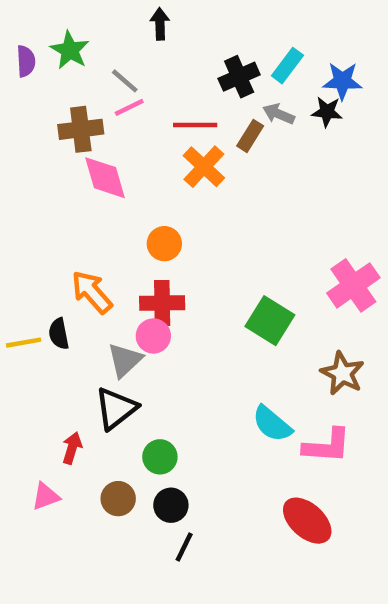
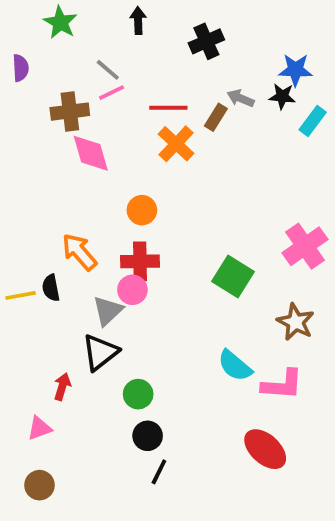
green star: (70, 50) -> (60, 22), moved
purple semicircle: (26, 61) -> (21, 68), moved
cyan rectangle: (287, 66) -> (313, 121), moved
black cross: (239, 77) -> (206, 41), moved
brown circle: (118, 499) -> (39, 485), moved

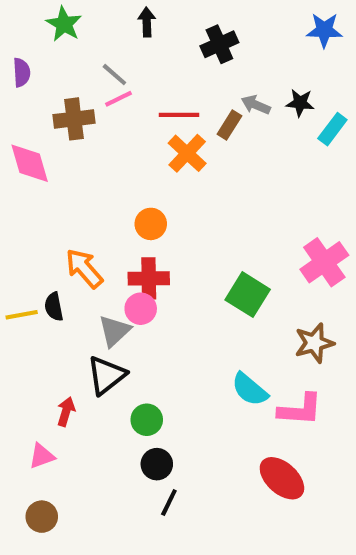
blue star: (296, 70) -> (324, 30), moved
pink diamond: (91, 153) -> (30, 163), moved
brown star: (296, 322) -> (314, 343), turned 30

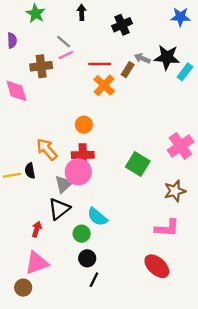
black star: (300, 103) -> (167, 57), size x1.6
pink circle: (141, 309) -> (78, 172), size x1.5
cyan semicircle: (250, 389) -> (97, 217), moved
pink triangle: (42, 456) -> (37, 263), moved, size x1.6

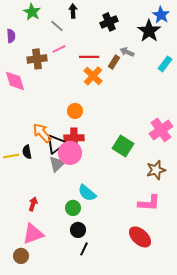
blue star: (180, 17) -> (161, 15), turned 30
gray line: (64, 42) -> (57, 26), moved
black star: (167, 57) -> (149, 31), moved, turned 30
black triangle: (59, 209) -> (56, 144), moved

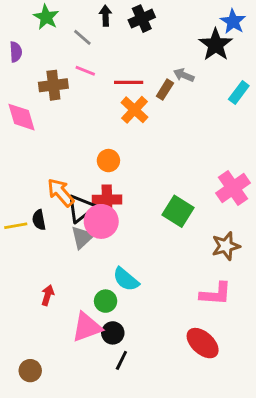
black cross: (109, 22) -> (142, 19), moved
pink line: (59, 49) -> (85, 71), turned 48
pink triangle: (33, 234) -> (87, 327), moved

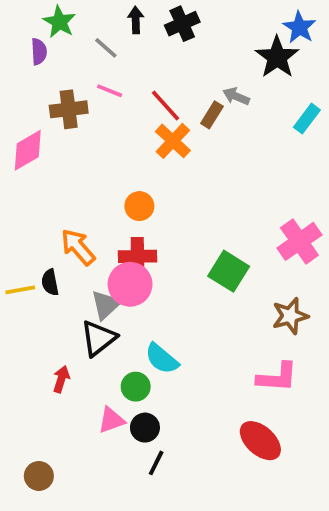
purple semicircle: (16, 52) -> (39, 52), moved
red line: (129, 82) -> (165, 106), turned 48
pink diamond: (22, 117) -> (28, 150), turned 76
black triangle: (81, 208) -> (98, 338), moved
pink triangle: (87, 327) -> (111, 420), size x0.7

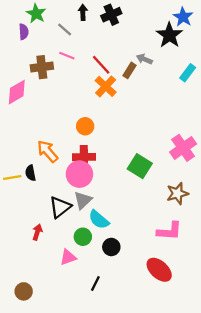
gray triangle: (106, 305) -> (83, 200), moved
black circle: (145, 428) -> (111, 247), moved

